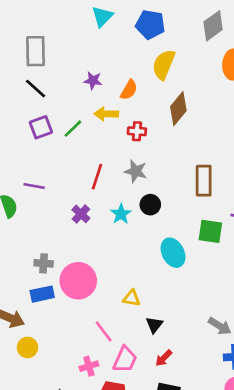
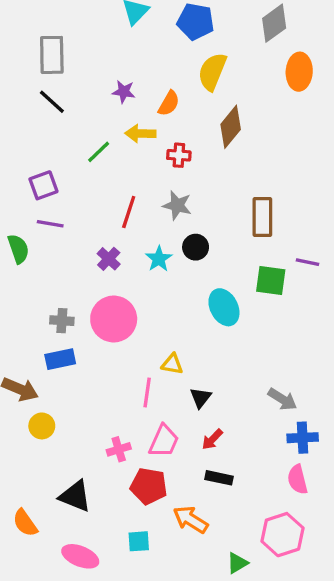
purple square: (41, 127) -> (43, 185), moved
pink circle: (78, 281) -> (114, 319), moved
pink line: (104, 331) -> (147, 393), moved, turned 45

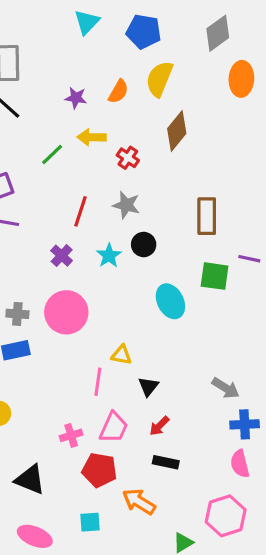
orange semicircle: (169, 103) -> (118, 91), moved
red cross: (179, 155) -> (128, 158), turned 30

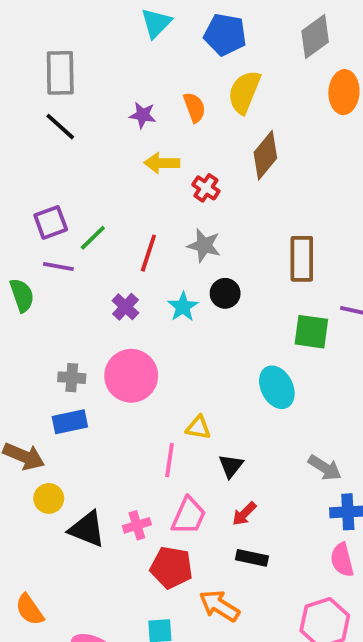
orange semicircle: (118, 91) -> (194, 107), turned -50
green line: (52, 155) -> (93, 238), moved
cyan ellipse: (170, 301) -> (277, 387), moved
black triangle: (30, 480) -> (87, 529), moved

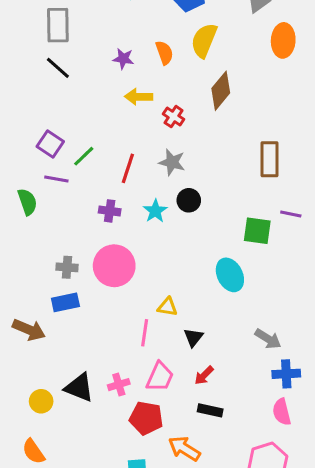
purple square: (51, 222) -> (50, 144), turned -36
brown rectangle: (302, 259) -> (269, 159), moved
purple cross: (125, 307) -> (110, 211), turned -35
yellow circle: (49, 498) -> (41, 401), moved

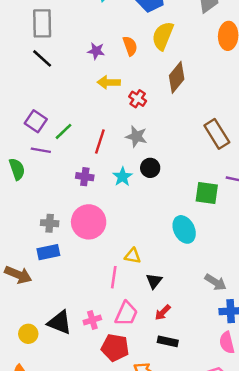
brown rectangle: (269, 159) -> (217, 134), turned -32

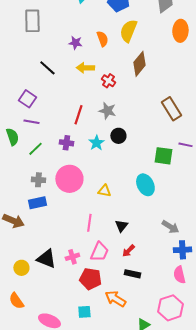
black line: (42, 58) -> (47, 68), moved
green line: (63, 131) -> (35, 149), moved
yellow triangle: (133, 256) -> (104, 191), moved

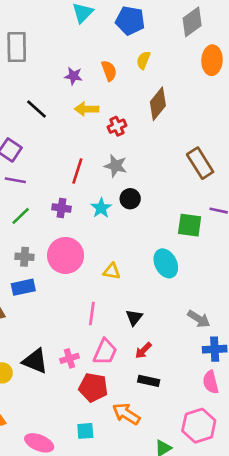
yellow semicircle: (128, 31) -> (143, 60), size x0.6
red cross: (108, 81) -> (117, 126), turned 32

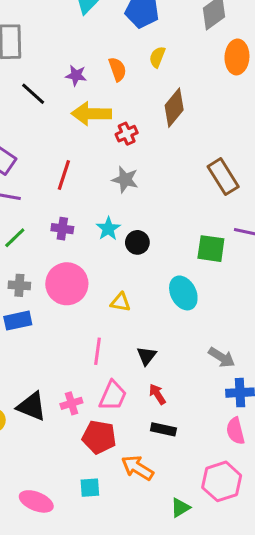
black line: (36, 109) -> (33, 94), moved
yellow arrow: (87, 109) -> (91, 114), size x1.4
red line: (77, 171) -> (64, 175), moved
black circle: (130, 199) -> (137, 242), moved
red arrow: (143, 350) -> (157, 394), turned 102

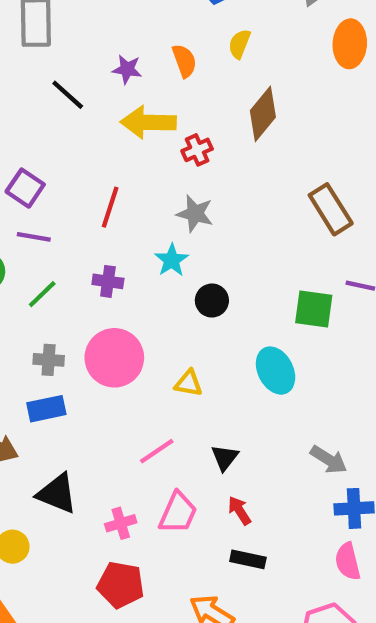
cyan star: (108, 229) -> (172, 260), moved
pink line: (98, 351) -> (157, 451), turned 48
black triangle: (32, 406) -> (57, 494), moved
red pentagon: (99, 437) -> (121, 585), moved

